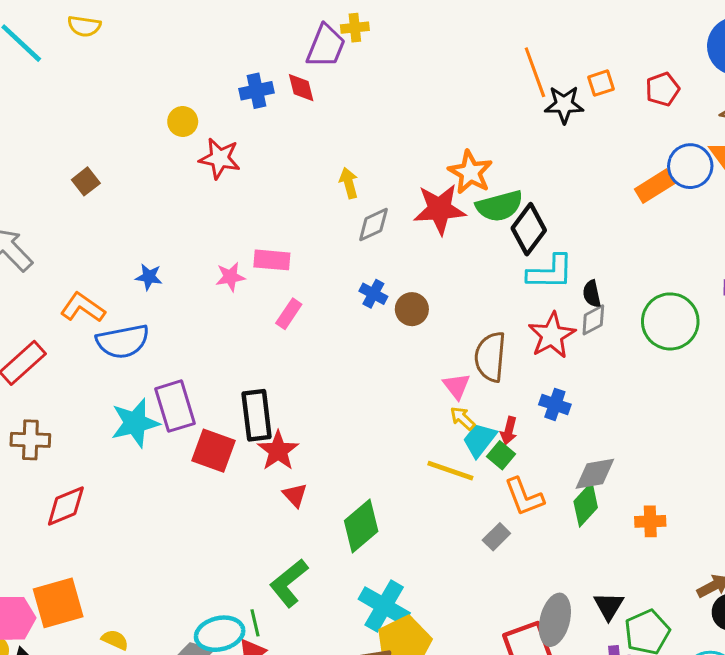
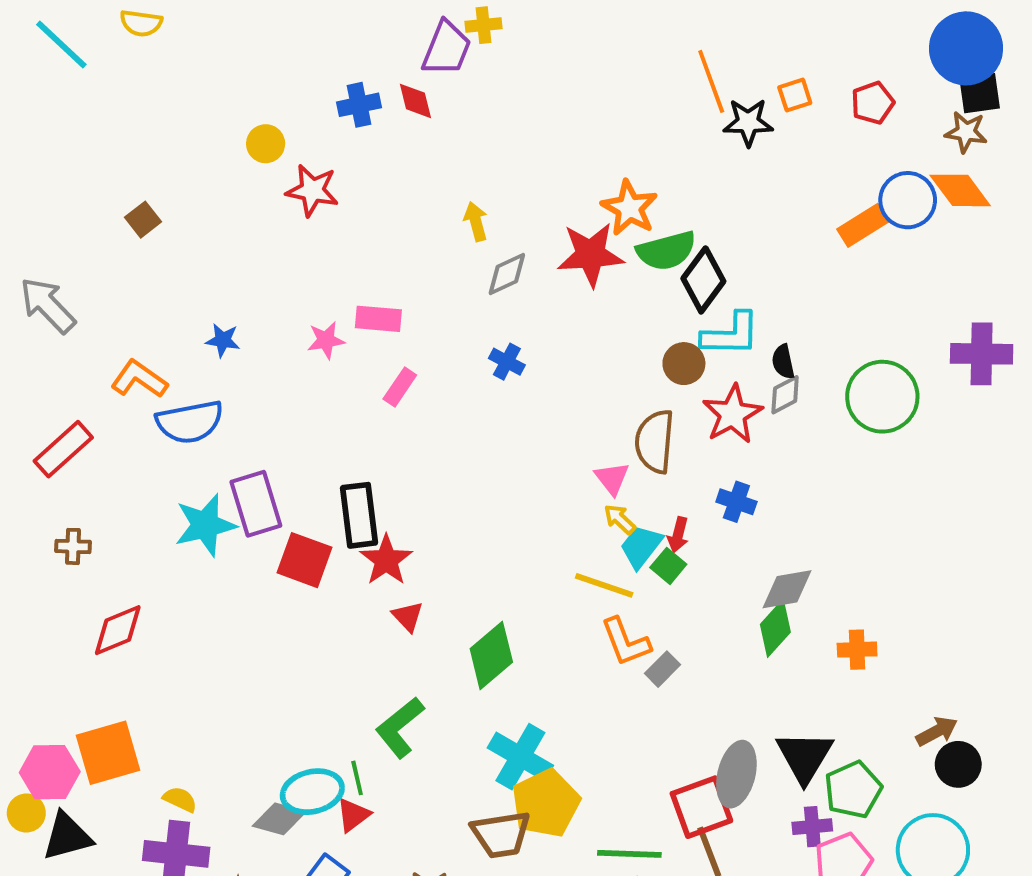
brown circle: (412, 309) -> (684, 364), moved
brown cross: (30, 440) -> (73, 546), size x0.7
orange L-shape: (524, 497) -> (626, 642), moved
black triangle: (609, 606) -> (805, 757), size x1.5

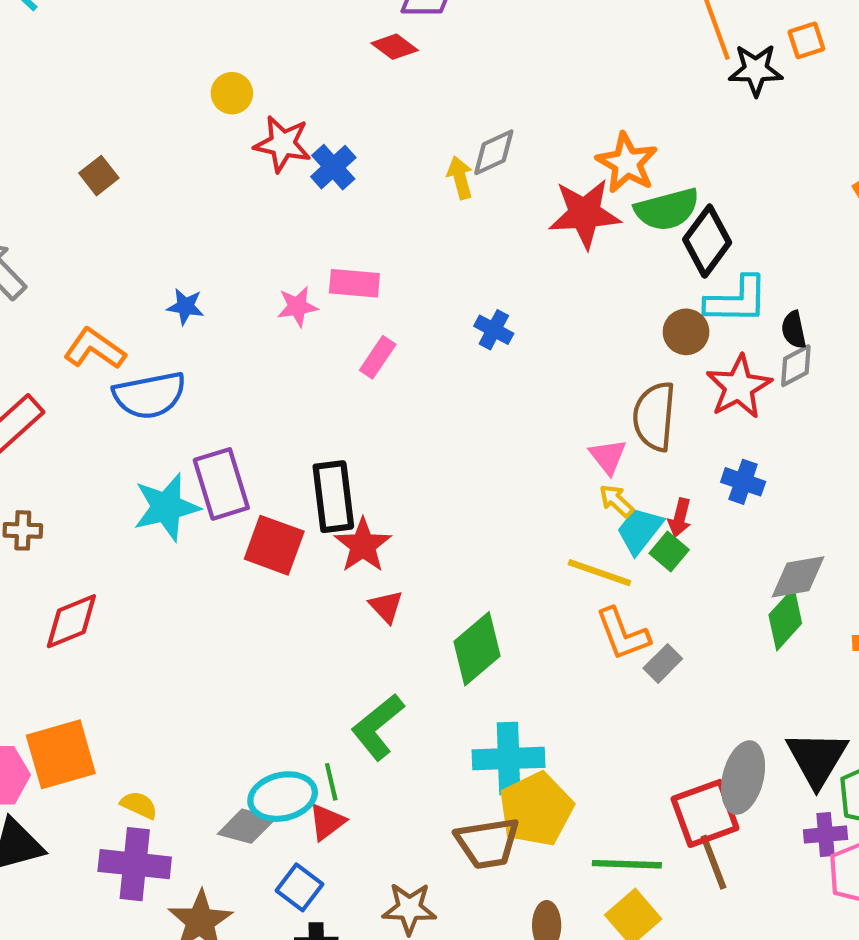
red diamond: (415, 101) -> (395, 47), turned -39
blue cross: (359, 105) -> (333, 167), moved, turned -30
gray diamond: (507, 274) -> (494, 152), moved
cyan cross: (520, 757) -> (509, 759), turned -32

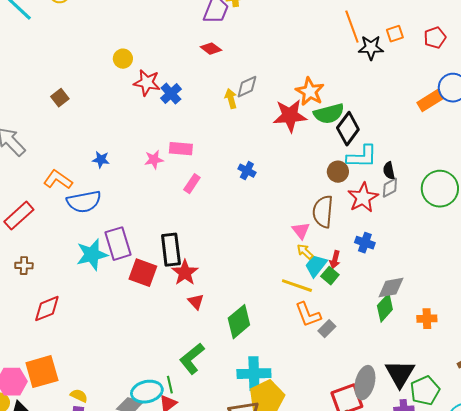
red diamond: (395, 47) -> (211, 49), moved

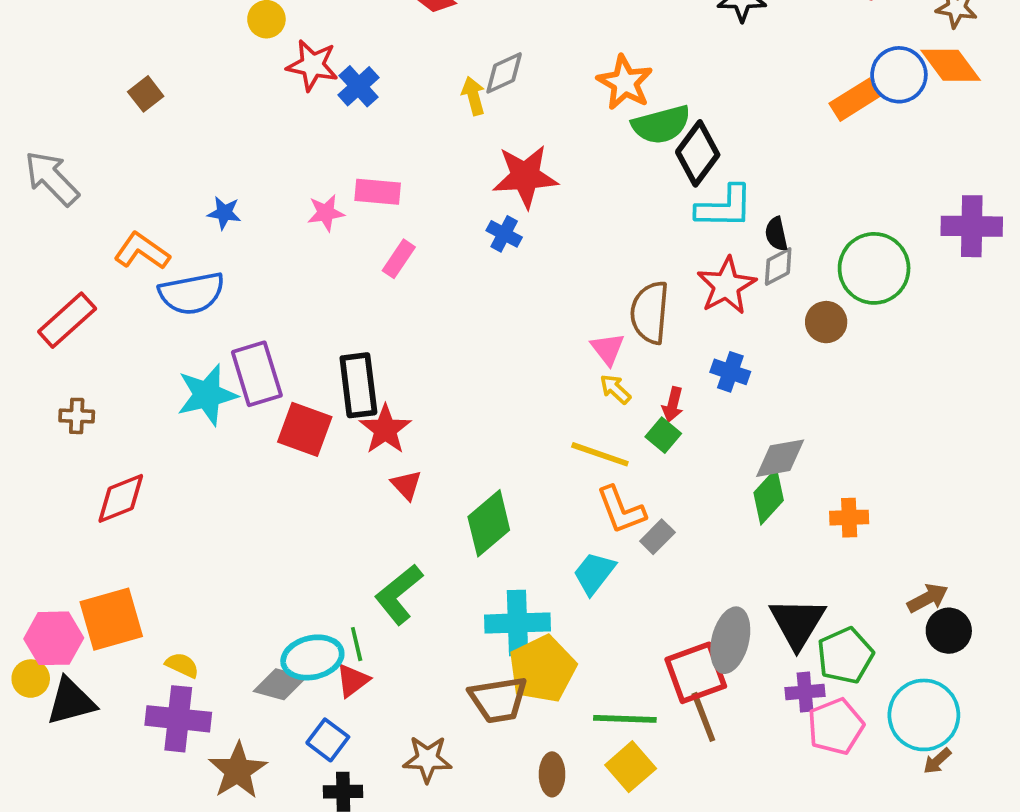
red star: (290, 116) -> (525, 176), moved
brown circle: (338, 172) -> (826, 322), moved
cyan trapezoid: (316, 266) -> (594, 573), moved

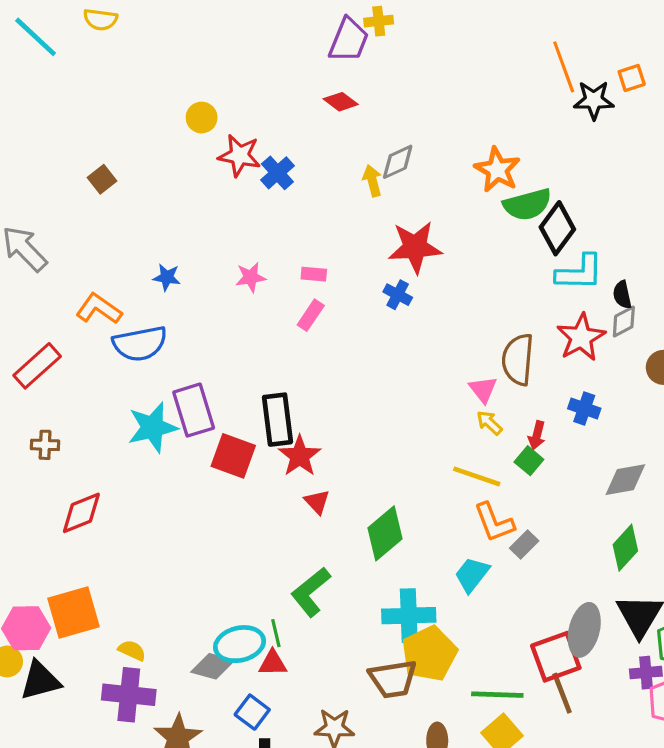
pink rectangle: (378, 192) -> (314, 274), moved, size x0.7
green diamond: (769, 496) -> (625, 548), moved
red triangle: (353, 680) -> (273, 663), turned 36

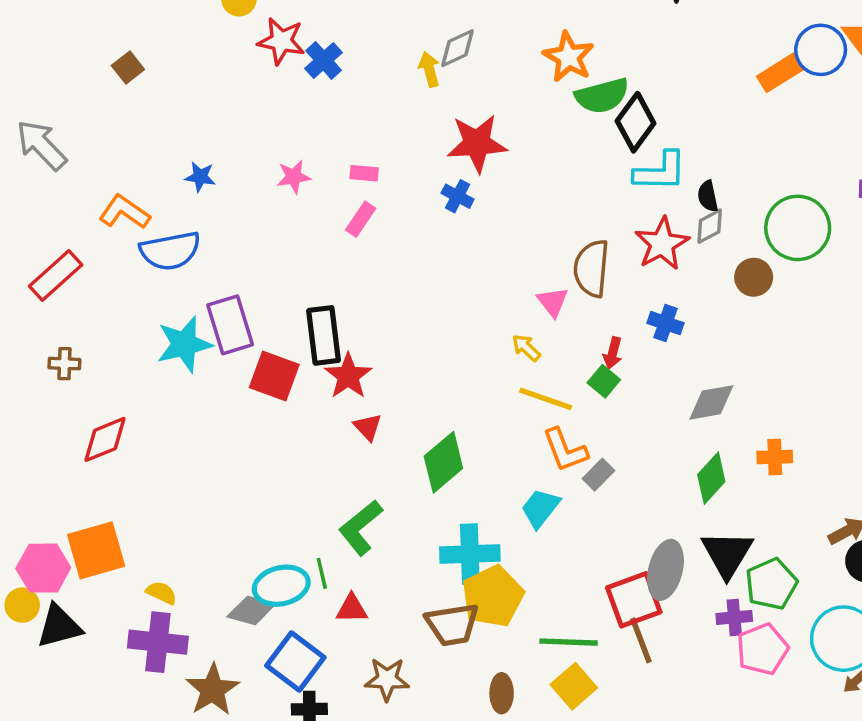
yellow arrow: (489, 423) -> (526, 348), moved
red triangle: (273, 663) -> (352, 609), moved
blue square: (252, 712) -> (295, 661), size x1.5

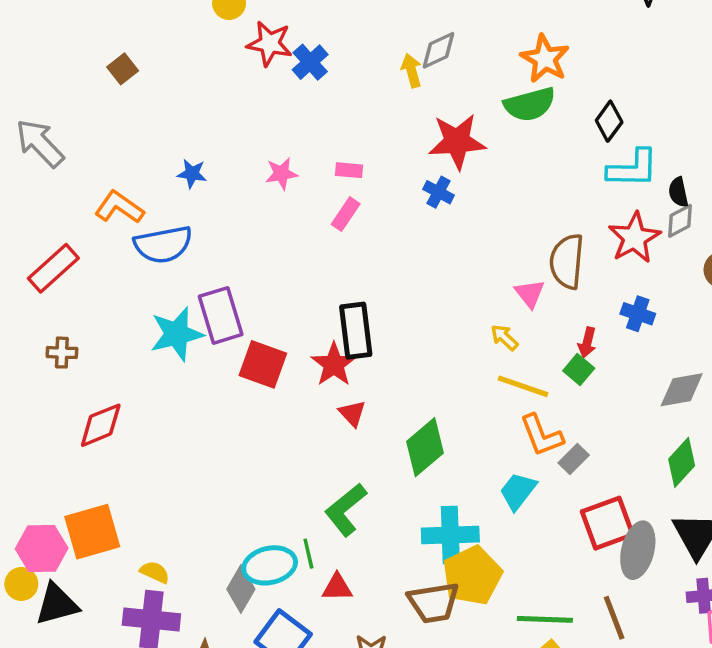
green semicircle: (602, 96) -> (530, 104), moved
black diamond: (636, 122) -> (609, 121), size x0.7
black rectangle: (324, 335) -> (356, 331), moved
red square: (634, 600) -> (607, 523), moved
gray diamond: (251, 610) -> (241, 589), turned -75

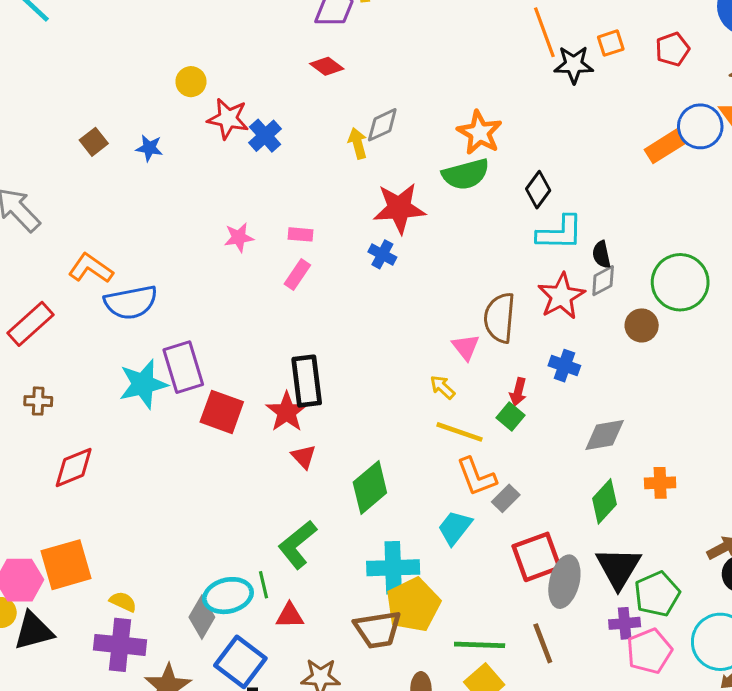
blue star: (192, 174) -> (149, 148), moved

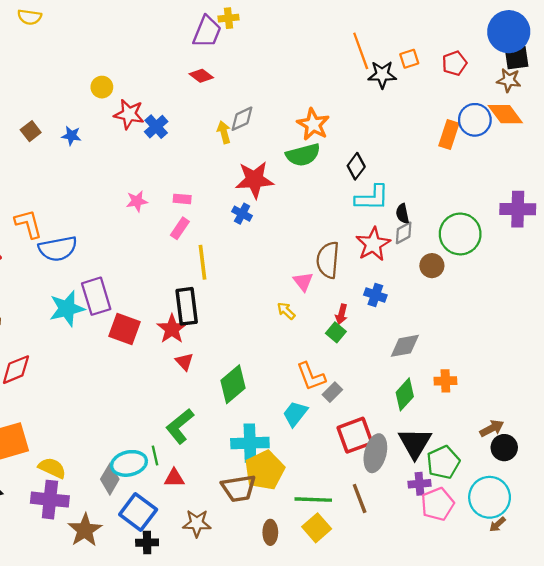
orange rectangle: (665, 146) -> (449, 135), turned -40
orange L-shape: (91, 268) -> (28, 224), turned 40
yellow line: (459, 432) -> (202, 262), moved, turned 64
yellow semicircle: (123, 602) -> (52, 468), size x1.4

